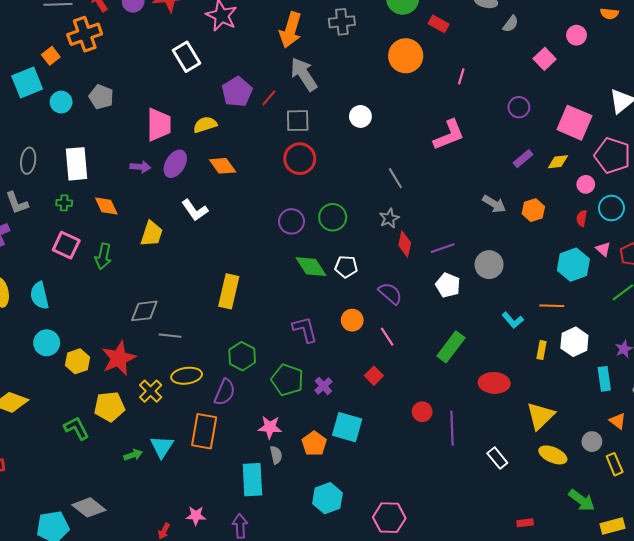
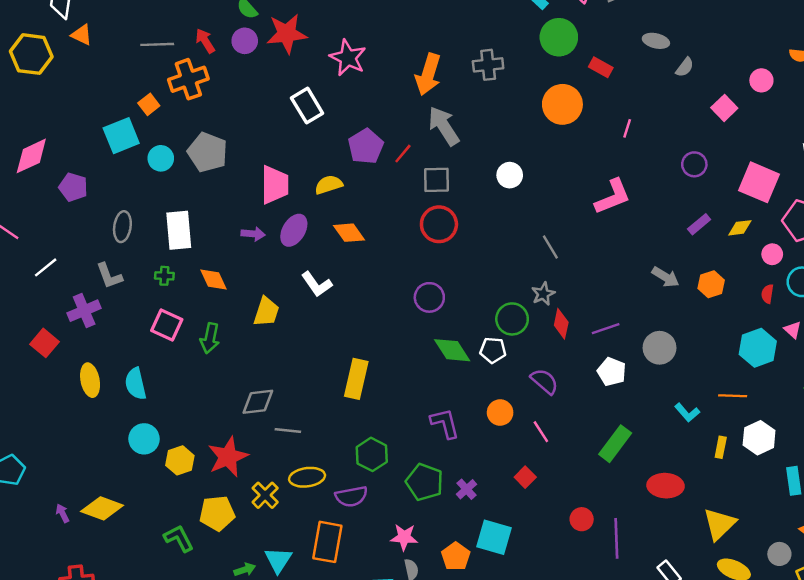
gray pentagon: (101, 97) -> (208, 152), size x1.4
green circle: (333, 217) -> (512, 319), moved
purple semicircle: (225, 392) -> (351, 496), turned 56

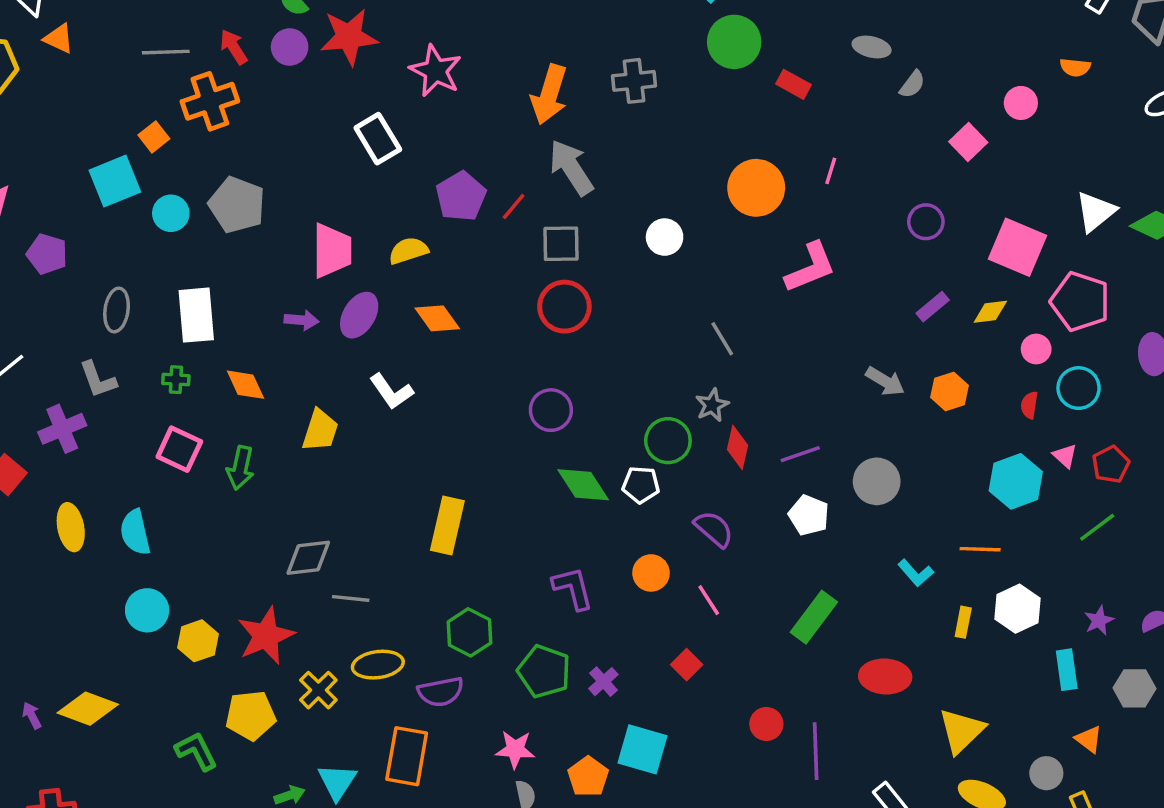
orange circle: (562, 104) -> (756, 188), moved

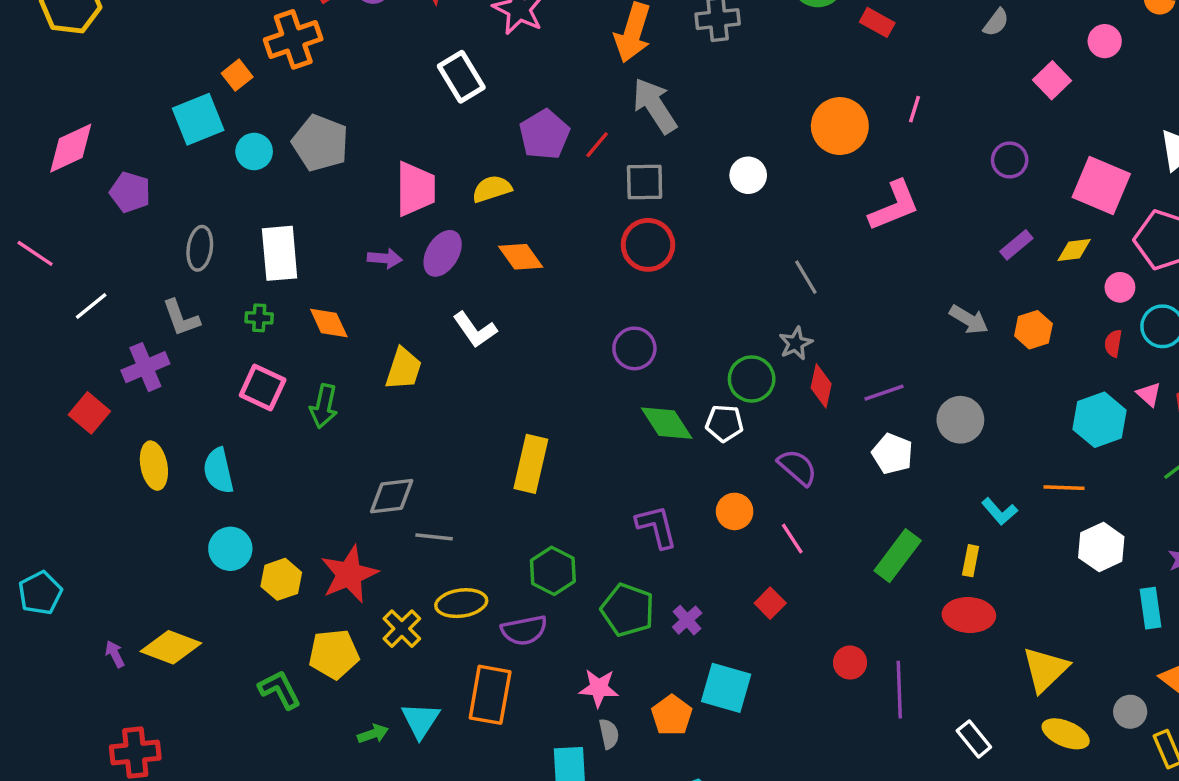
yellow rectangle: (963, 622) -> (971, 561), moved

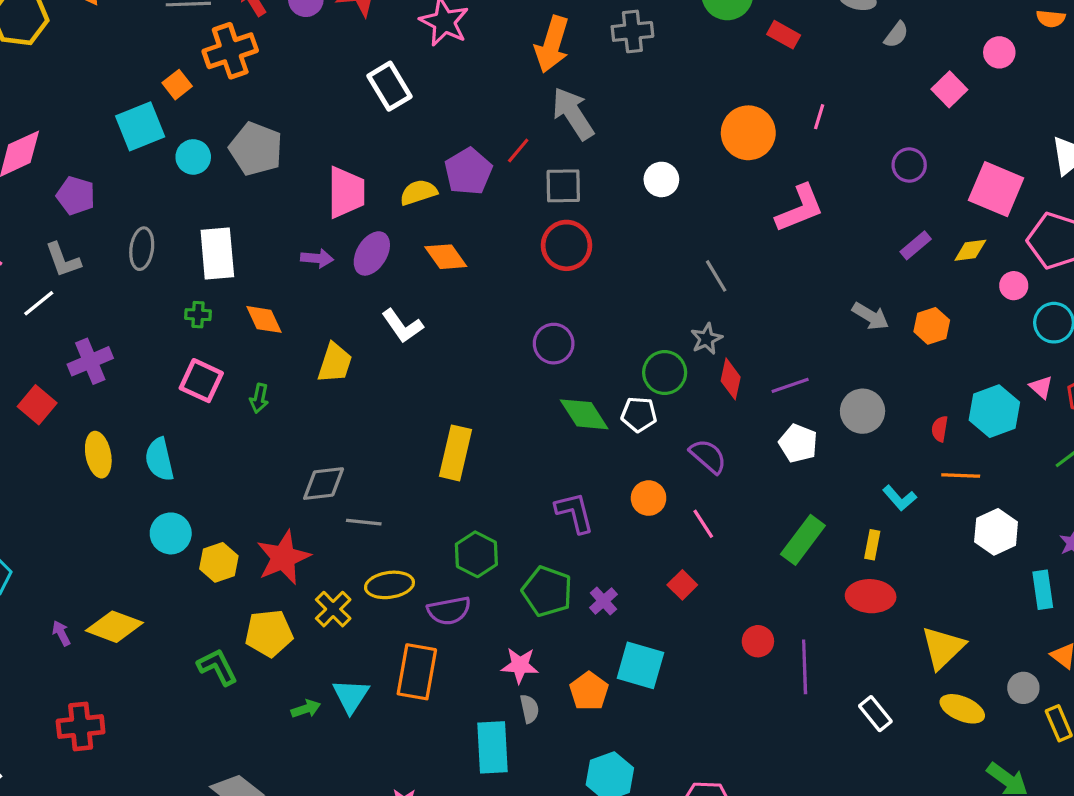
purple pentagon: (544, 135) -> (468, 171), moved
gray L-shape: (181, 318) -> (63, 260), moved
red semicircle: (1113, 343) -> (940, 429), moved
green arrow: (324, 406) -> (259, 398), size x0.7

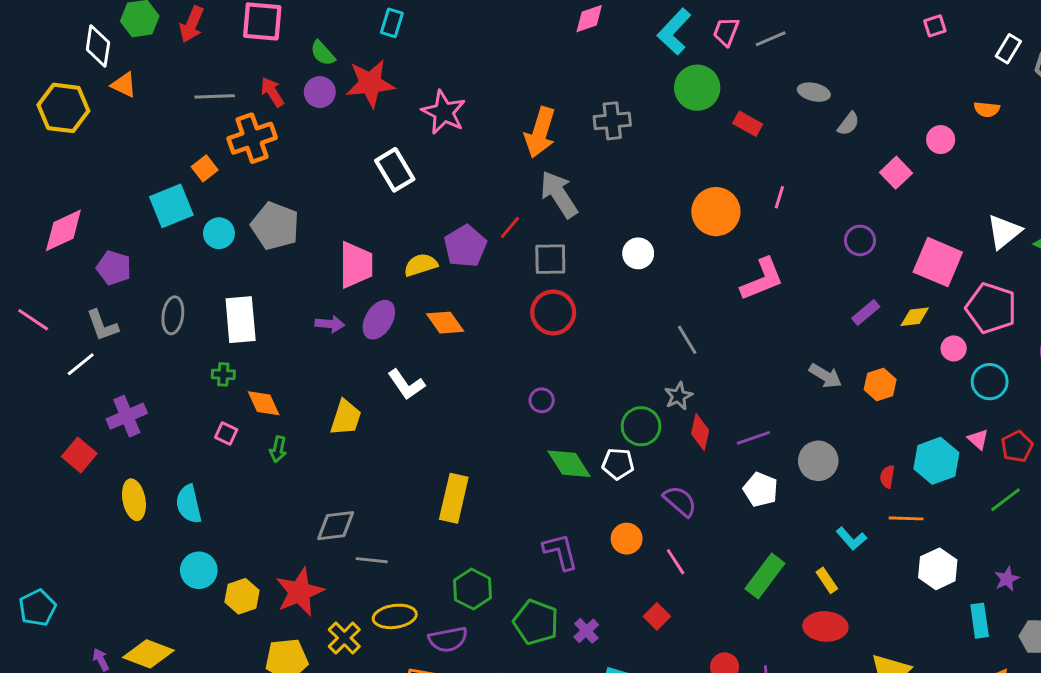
orange diamond: (264, 319) -> (264, 403), moved
purple circle: (554, 344) -> (542, 400), size x0.7
pink square: (201, 381) -> (226, 433), size x0.6
yellow rectangle: (872, 545) -> (827, 580), turned -45

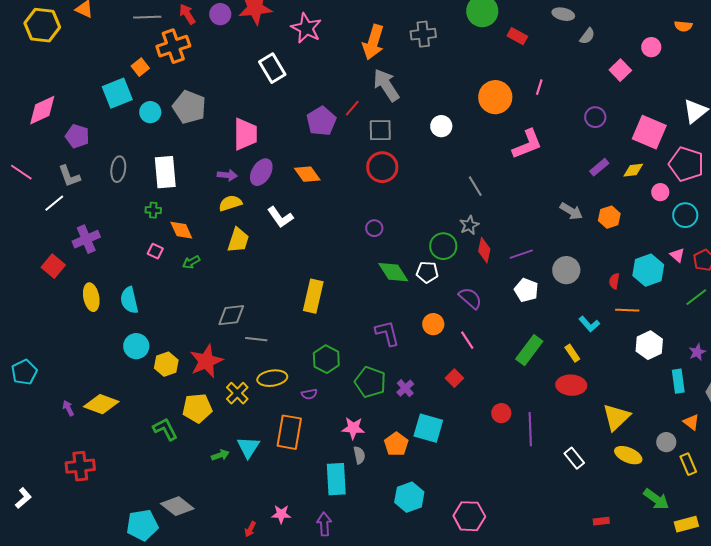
yellow semicircle: (421, 265) -> (230, 203), moved
green arrow: (278, 449) -> (191, 262), turned 48
purple semicircle: (448, 639) -> (309, 394), size x0.6

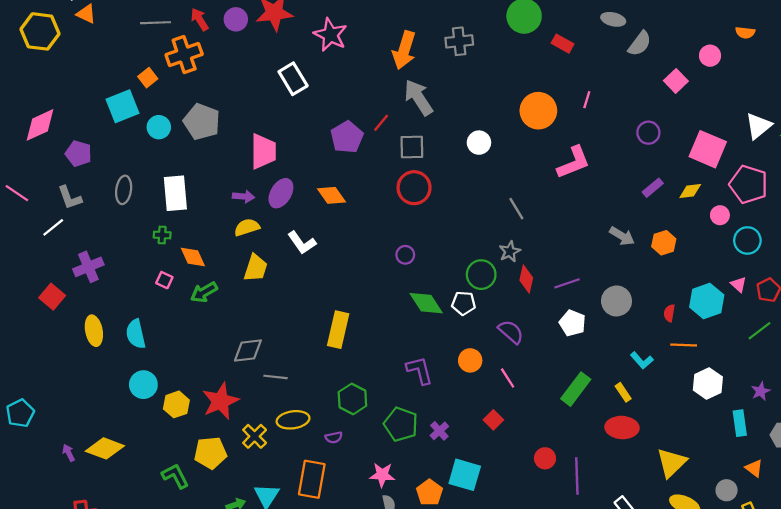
gray semicircle: (587, 36) -> (640, 44), size x1.4
green arrow: (191, 262) -> (204, 292), size x1.4

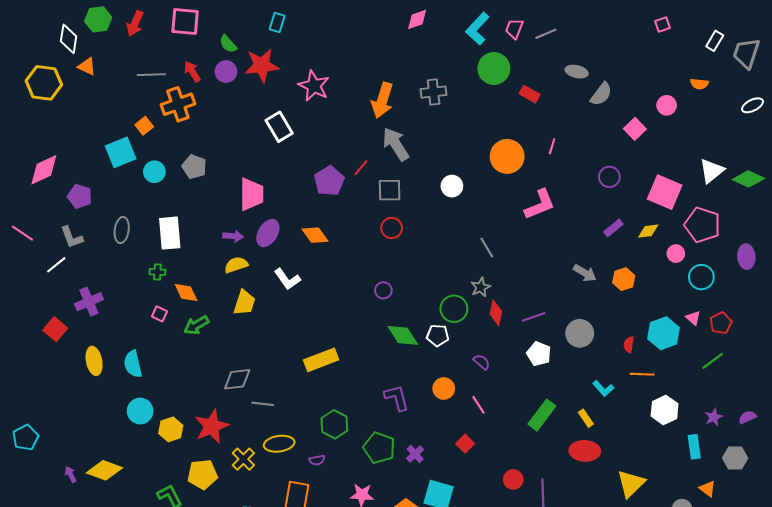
gray pentagon: (202, 122) -> (194, 167), size x0.7
red circle: (414, 188) -> (392, 228), size x0.7
yellow rectangle: (338, 330) -> (321, 360), turned 56
purple semicircle: (511, 332) -> (482, 362), size x0.7

